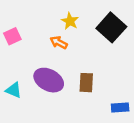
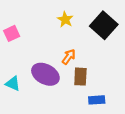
orange arrow: (59, 42) -> (69, 57), moved, turned 98
blue rectangle: (120, 108) -> (97, 100), moved

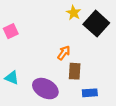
yellow star: (65, 19) -> (74, 13), moved
purple ellipse: (45, 74) -> (45, 89), moved

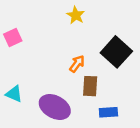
yellow star: (74, 13) -> (76, 15), moved
black square: (96, 24) -> (116, 52), moved

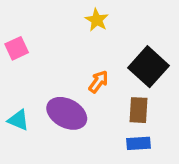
brown rectangle: (90, 86) -> (138, 110), moved
purple ellipse: (55, 107) -> (67, 113), moved

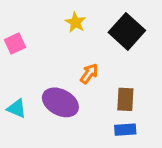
yellow star: (97, 20) -> (76, 22), moved
black square: (149, 67) -> (127, 31), moved

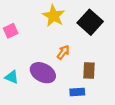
yellow star: (76, 22) -> (54, 16), size x1.5
blue rectangle: (125, 130) -> (77, 92), moved

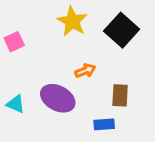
orange arrow: (63, 52) -> (85, 71), turned 32

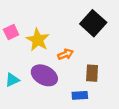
yellow star: (72, 21) -> (38, 40), moved
cyan triangle: (16, 104) -> (12, 80), turned -48

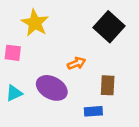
pink square: (11, 32) -> (13, 53), moved, turned 32
yellow star: (38, 40) -> (35, 23), moved

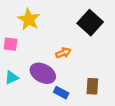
brown rectangle: (108, 85) -> (92, 86), moved
blue rectangle: (93, 111) -> (61, 93), moved, turned 32

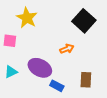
orange arrow: (63, 53) -> (67, 49), moved

